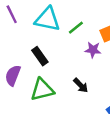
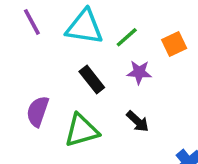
purple star: (93, 50) -> (139, 72), moved
black rectangle: (40, 56) -> (92, 80), moved

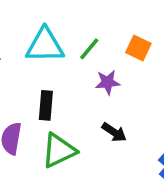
orange square: (174, 44) -> (138, 48), turned -30
black rectangle: (92, 80) -> (46, 105), moved, turned 52

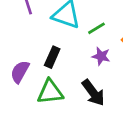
black arrow: (114, 132) -> (93, 93), size x1.5

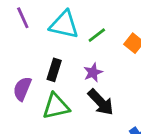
purple star: (101, 56) -> (93, 73), moved, turned -30

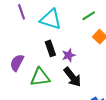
green line: (97, 35) -> (89, 16), moved
black rectangle: (54, 70) -> (50, 48), moved, turned -42

